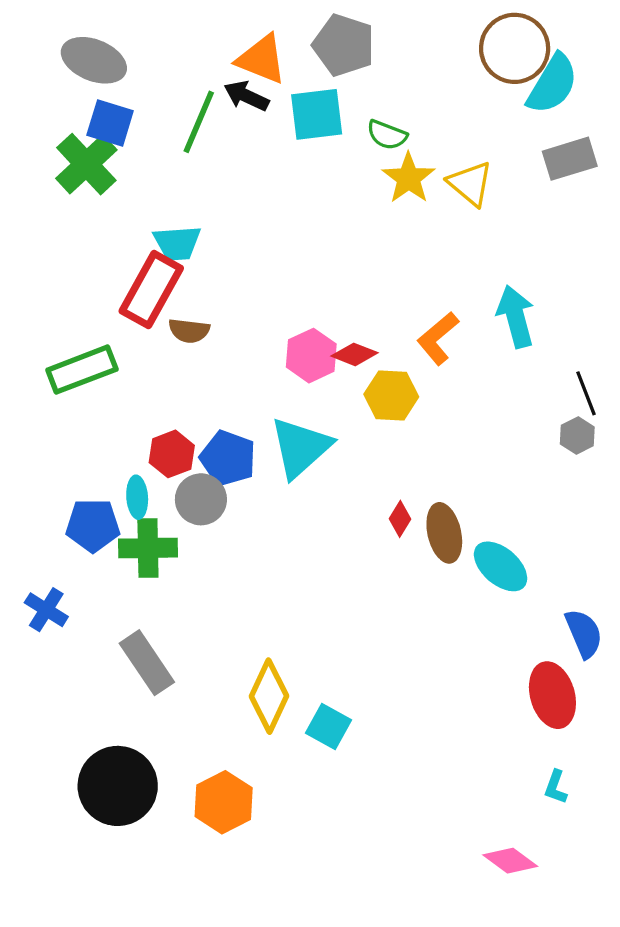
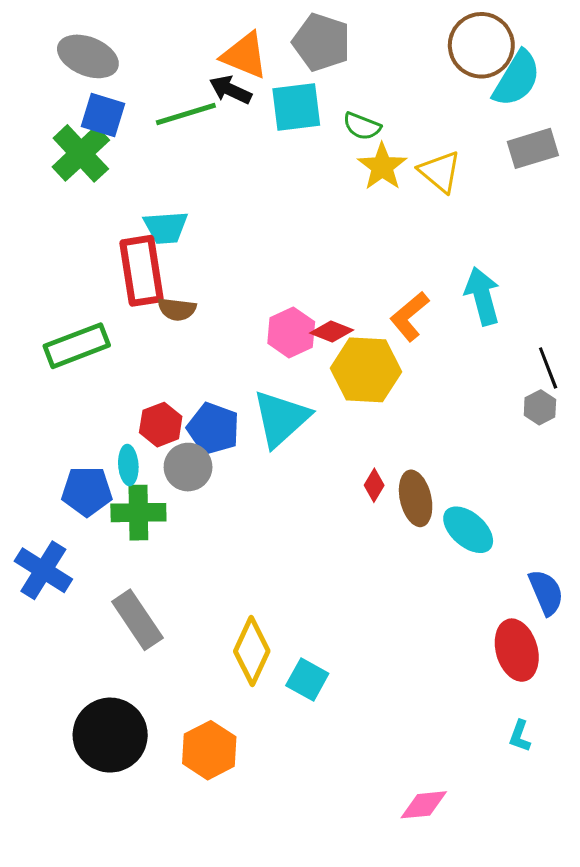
green line: (199, 122) -> (186, 114), turned 50
red rectangle: (151, 290) -> (141, 271), turned -38
yellow hexagon: (391, 396) -> (366, 370), size x1.4
blue cross: (46, 610) -> (43, 570), size x1.4
pink diamond: (510, 861) -> (424, 805), moved, turned -42

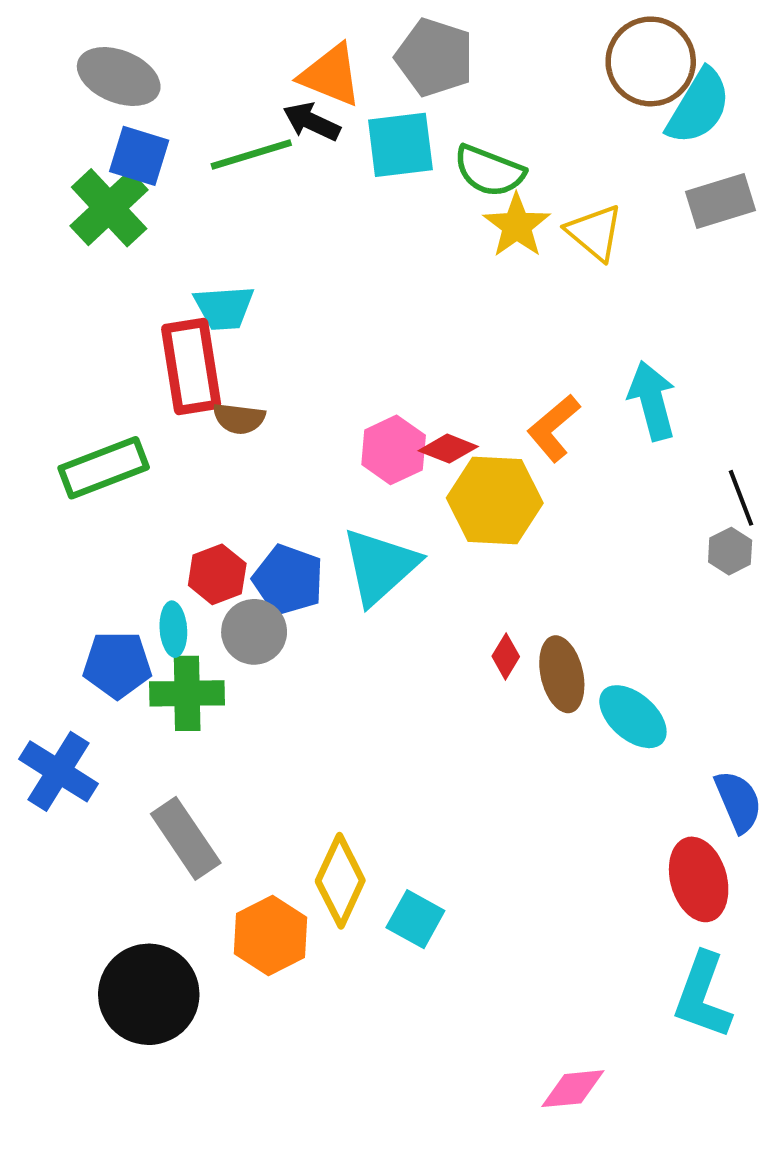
green semicircle: (362, 126) -> (489, 171), size x1.4
cyan L-shape: (520, 736) -> (703, 996), size x2.0
orange hexagon: (209, 750) -> (270, 935), moved

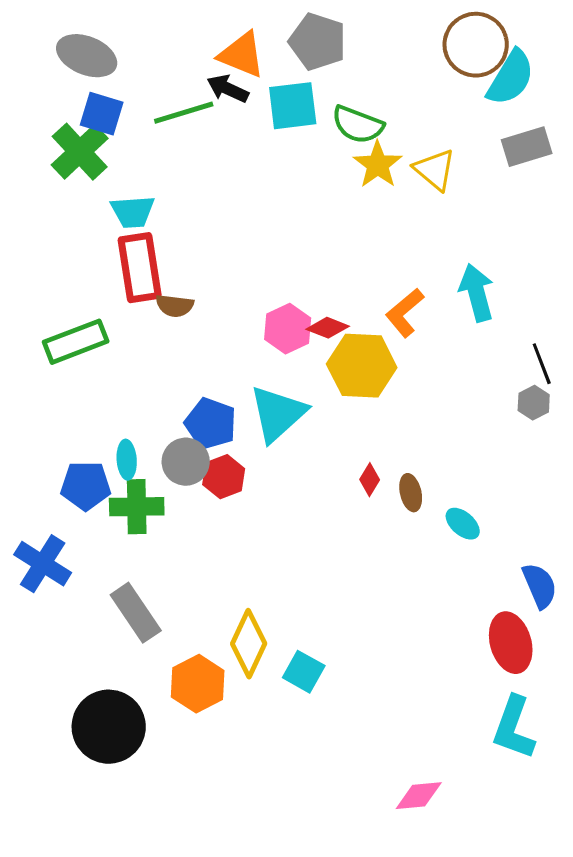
cyan trapezoid: (224, 308) -> (133, 212), moved
red hexagon: (217, 574) -> (224, 477), moved
brown ellipse: (562, 674) -> (411, 493), size x0.7
cyan ellipse: (633, 717) -> (463, 524), size x0.7

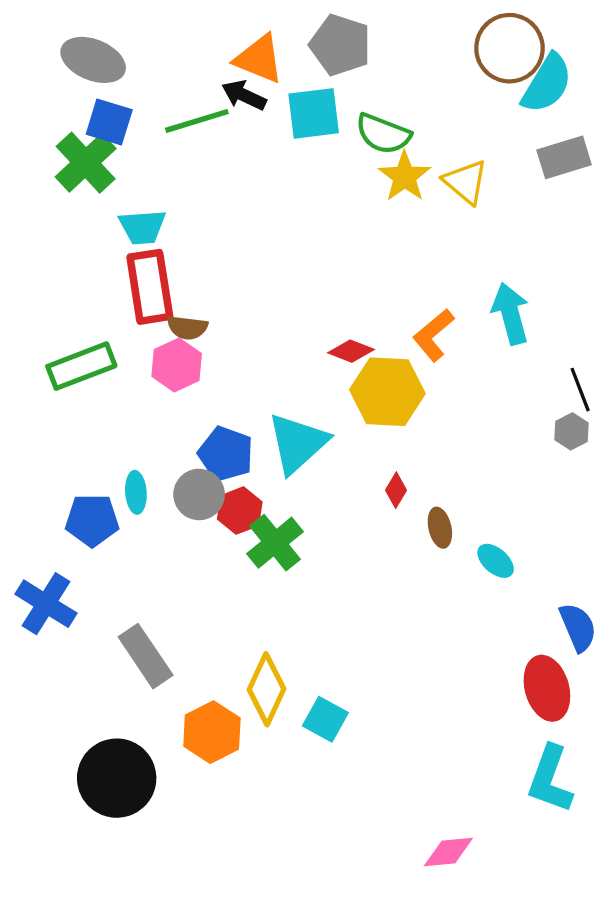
pink hexagon: (288, 329) -> (177, 365), moved
red diamond: (370, 480) -> (396, 490), moved
green cross: (137, 507) -> (275, 543), moved, turned -38

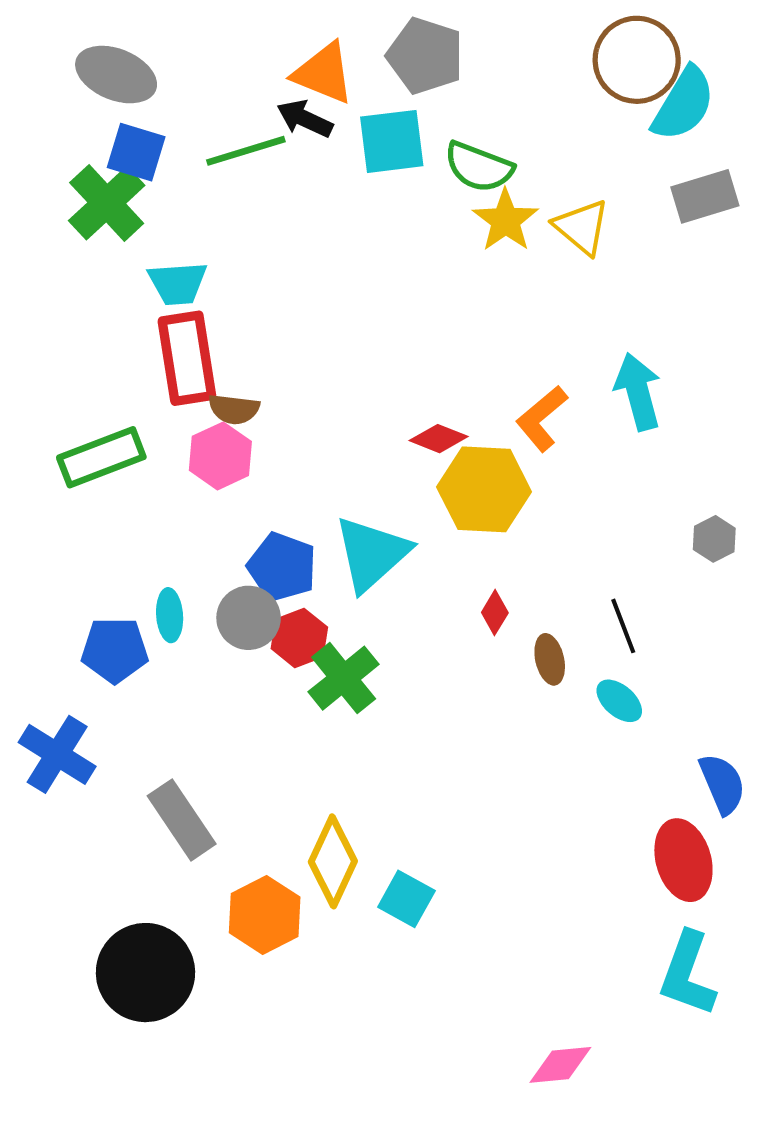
black line: (580, 390) -> (623, 626), moved

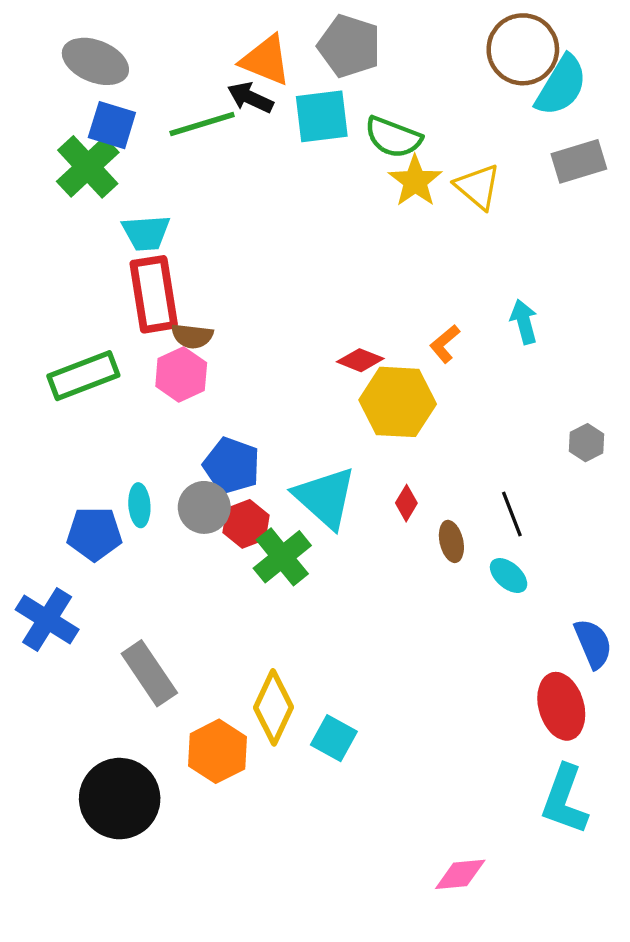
cyan arrow: (638, 392) -> (524, 322), size x0.7
orange L-shape: (542, 418) -> (445, 344), size x0.7
cyan triangle: (372, 554) -> (325, 498), moved, turned -36

